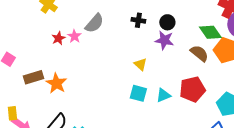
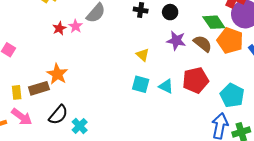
purple star: (164, 40) -> (176, 41), moved
brown rectangle: (33, 77) -> (39, 88), moved
cyan triangle: (163, 95) -> (166, 86), turned 49
yellow rectangle: (12, 113) -> (17, 92), moved

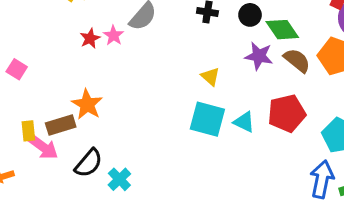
green diamond: (214, 22) -> (282, 30), moved
cyan square: (141, 84) -> (207, 119), size x1.4
pink arrow: (22, 117) -> (43, 147), moved

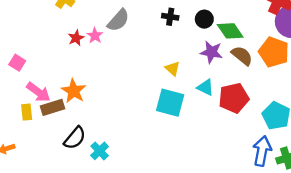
cyan triangle: (244, 122) -> (205, 87), moved
pink arrow: (43, 147) -> (38, 92), moved

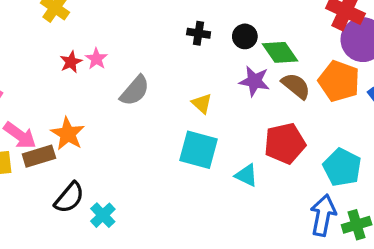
gray semicircle: (118, 20) -> (135, 91), moved
cyan triangle: (205, 87) -> (246, 175), moved

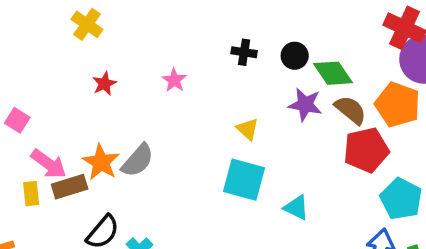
pink star: (96, 59) -> (174, 80), moved
gray semicircle: (135, 91) -> (138, 160), moved
red pentagon: (285, 143) -> (366, 150), moved

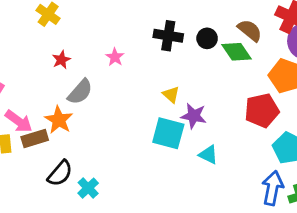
black cross: (244, 52) -> (168, 36), size x1.5
purple star: (305, 105) -> (194, 116), moved
brown semicircle: (350, 110) -> (250, 30), moved
gray semicircle: (138, 160) -> (80, 92), moved

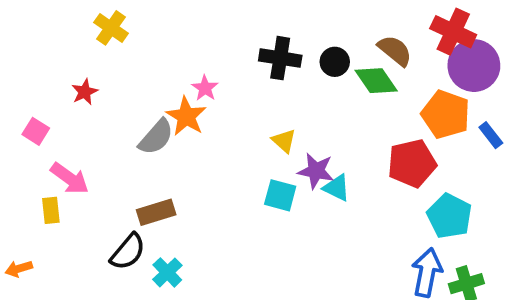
red star: (61, 60) -> (85, 92), moved
orange star: (59, 120) -> (186, 116), moved
cyan square: (168, 133) -> (280, 195), size x0.7
brown rectangle: (35, 139) -> (156, 212), moved
cyan triangle: (208, 155) -> (337, 188), moved

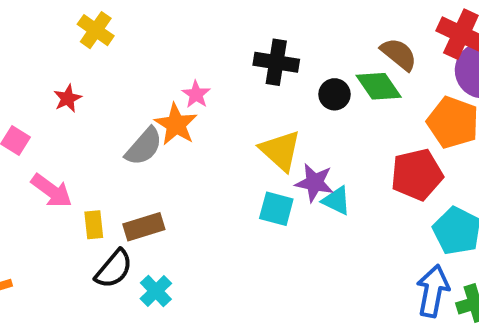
black circle: (335, 62) -> (335, 94), moved
yellow triangle: (284, 141) -> (280, 151), size x1.6
yellow rectangle: (51, 210) -> (94, 225), moved

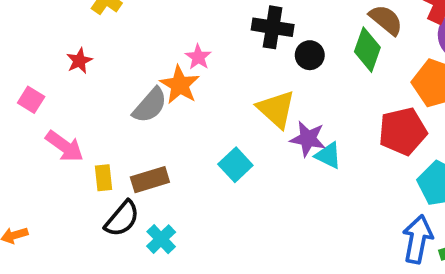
green diamond: (379, 86) -> (367, 50), turned 54
black circle: (335, 94) -> (310, 55), moved
cyan square: (276, 209) -> (235, 165), moved, turned 32

